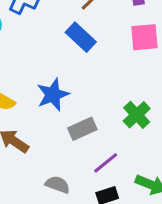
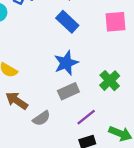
blue star: (53, 95) -> (66, 63), moved
gray semicircle: (58, 185) -> (41, 118), moved, turned 126

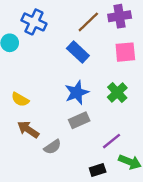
green cross: (110, 81) -> (117, 93), moved
purple line: (86, 117) -> (111, 141), moved

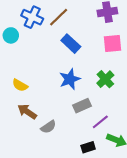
brown line: (88, 22) -> (59, 17), moved
gray rectangle: (79, 120) -> (82, 106), moved

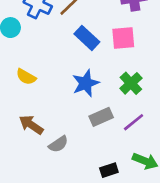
pink square: (112, 44) -> (123, 38), moved
yellow semicircle: (20, 85) -> (26, 77), moved
purple line: (100, 122) -> (134, 122), moved

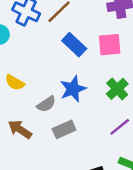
gray rectangle: (101, 117) -> (64, 129), moved
gray semicircle: (58, 144) -> (46, 104), moved

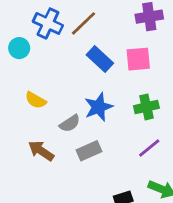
green cross: (117, 89) -> (146, 107), turned 30

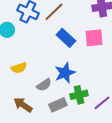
yellow semicircle: (36, 100) -> (19, 68), turned -49
green cross: (146, 107) -> (79, 95), moved

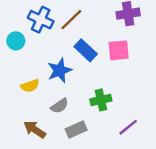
blue star: (65, 73) -> (60, 70), moved
green cross: (79, 95) -> (101, 100), moved

